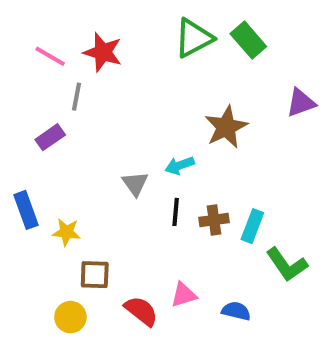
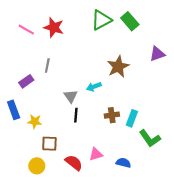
gray line: (77, 97) -> (47, 66), moved
purple rectangle: (50, 137) -> (26, 81), moved
black line: (176, 212) -> (76, 115), moved

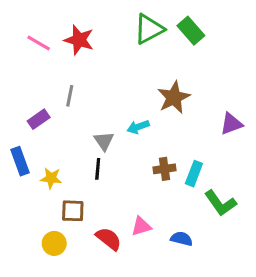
purple triangle: (157, 54) -> (231, 124), moved
black line: (76, 115) -> (98, 169), moved

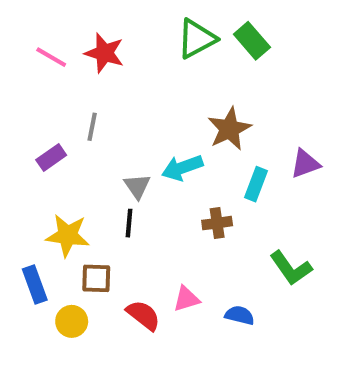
cyan arrow: (138, 127) -> (182, 168), size x1.4
blue rectangle: (20, 161) -> (35, 285), moved
cyan rectangle: (194, 174) -> (256, 184), moved
yellow star: (51, 178) -> (68, 235), size x1.5

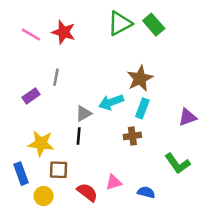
purple triangle: (305, 164) -> (187, 117), moved
cyan rectangle: (256, 184) -> (142, 108), moved
gray triangle: (137, 186) -> (84, 113), turned 36

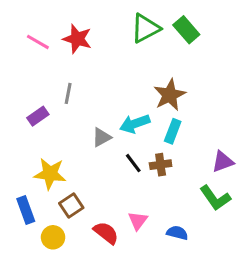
purple triangle: (187, 117) -> (223, 162), moved
black line: (79, 136) -> (133, 163), moved, turned -42
brown square: (59, 170) -> (71, 206), turned -36
pink triangle: (114, 182) -> (138, 221), turned -36

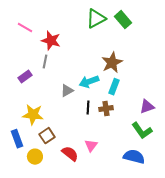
red star: (77, 39) -> (51, 41), moved
black line: (133, 163) -> (88, 108), turned 40
blue semicircle: (177, 233) -> (134, 157), moved, size x1.5

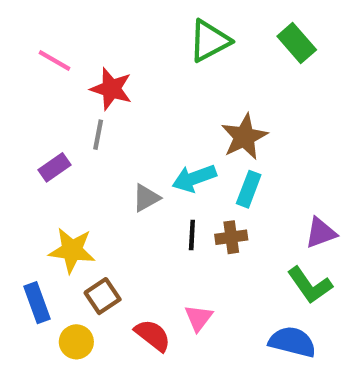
green rectangle: (123, 20) -> (297, 43), moved

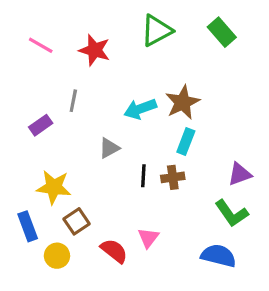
red star: (111, 89) -> (95, 50), moved
cyan arrow: (194, 178) -> (140, 109), moved

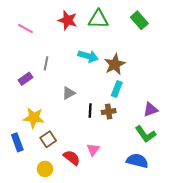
green triangle: (156, 31) -> (98, 19), turned 30
red star: (95, 50) -> (68, 20), moved
cyan arrow: (140, 109) -> (88, 56), moved, turned -144
yellow circle: (57, 256) -> (45, 169), moved

